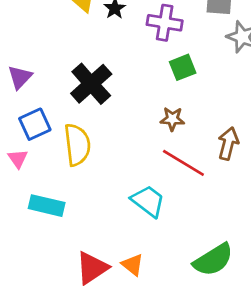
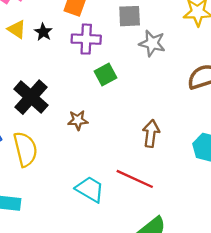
brown star: (172, 119) -> (78, 120), moved
red line: (183, 163) -> (135, 179), moved

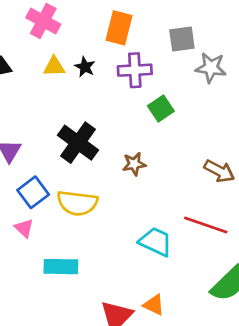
yellow triangle: (17, 29) -> (54, 67), turned -30
brown arrow: (151, 133) -> (219, 171), turned 116
yellow semicircle: (25, 149) -> (77, 203), turned 116

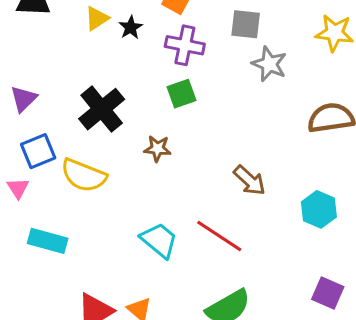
yellow triangle: (54, 67) -> (97, 18), turned -45
green square: (161, 109) -> (181, 94), moved

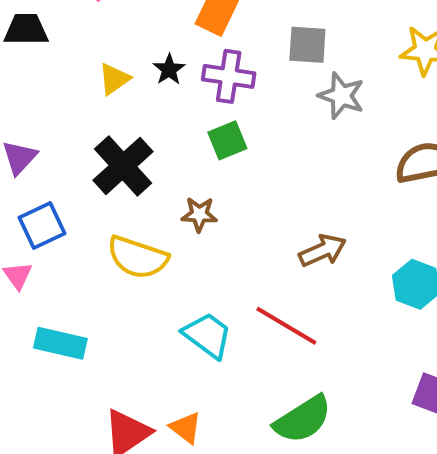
yellow triangle: (97, 18) -> (114, 79), moved
black star: (131, 27) -> (169, 69), moved
yellow semicircle: (84, 175) -> (138, 257), moved
brown arrow: (249, 180) -> (323, 251), turned -64

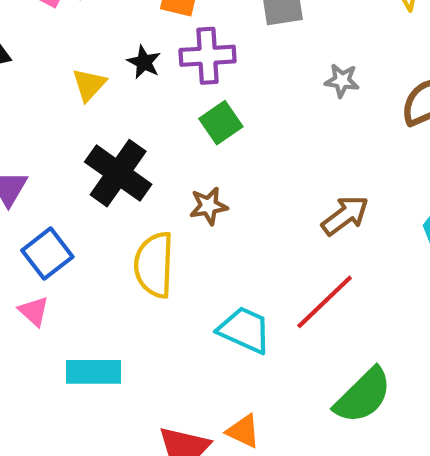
gray star: (341, 96) -> (342, 81), moved, size x0.7
yellow semicircle: (138, 257) -> (154, 265), turned 86
red line: (286, 326) -> (325, 302), turned -62

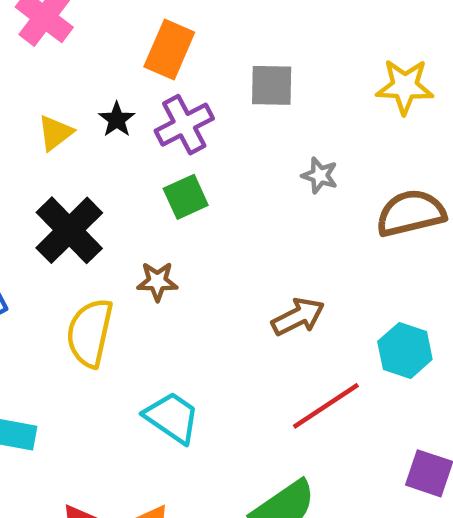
purple cross: (208, 56) -> (184, 125), turned -34
red line: (325, 302) -> (326, 406), moved

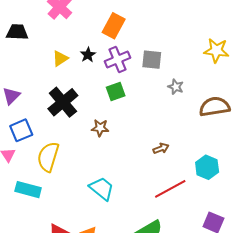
gray square: (272, 85) -> (152, 60), moved
brown arrow: (298, 317) -> (161, 148), size x0.7
yellow semicircle: (90, 333) -> (48, 157), moved

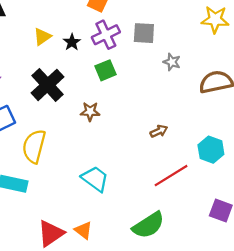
black star: (88, 55) -> (72, 42), moved

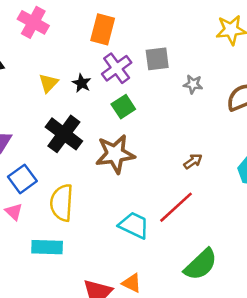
brown star: (90, 112) -> (115, 154), size x1.8
red line: (171, 176) -> (176, 207), moved

